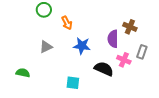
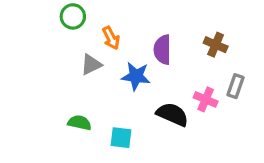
purple semicircle: (113, 39) -> (162, 50), moved
gray triangle: (46, 47) -> (91, 65), moved
green semicircle: (23, 73) -> (79, 123), moved

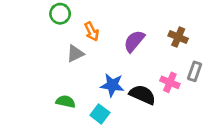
purple semicircle: (162, 50) -> (134, 41), turned 40
blue star: (136, 76) -> (112, 85), moved
cyan square: (121, 138) -> (100, 114), turned 30

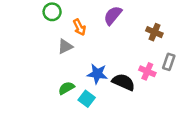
purple semicircle: (134, 41) -> (113, 15), moved
green semicircle: (66, 102) -> (66, 88), moved, turned -42

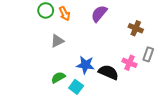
orange arrow: (79, 27) -> (65, 14), moved

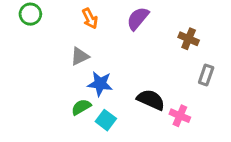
green circle: (46, 10) -> (30, 14), moved
pink cross: (129, 63) -> (180, 116), moved
blue star: (85, 65) -> (100, 84), moved

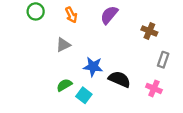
green circle: (30, 14) -> (36, 11), moved
blue star: (100, 84) -> (93, 67), moved
pink cross: (180, 116) -> (154, 88), moved

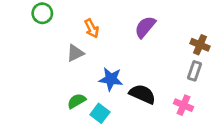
orange arrow: (71, 15) -> (92, 28), moved
purple semicircle: (109, 15) -> (145, 27), moved
brown cross: (149, 31) -> (200, 45), moved

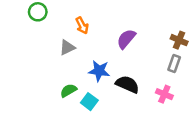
purple semicircle: (145, 27) -> (126, 39), moved

